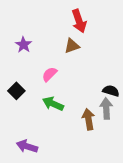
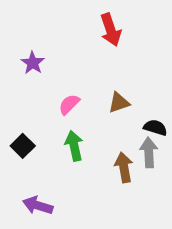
brown triangle: (72, 46) -> (119, 103), moved
black square: (16, 91) -> (23, 146), moved
green arrow: (53, 104) -> (74, 146), turned 54

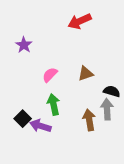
red arrow: (111, 30) -> (80, 21), turned 85
black square: (23, 146) -> (23, 119), moved
purple arrow: (38, 205) -> (40, 126), moved

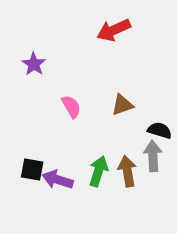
pink semicircle: (50, 75) -> (71, 107), turned 105
green arrow: (53, 104) -> (98, 171), moved, turned 30
black square: (23, 119) -> (32, 169), turned -35

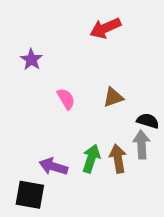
black square: (32, 169) -> (30, 195), moved, size x1.4

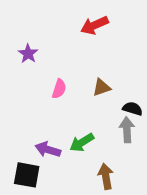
pink semicircle: (66, 99) -> (59, 89), turned 48
green arrow: (91, 159) -> (82, 142), turned -140
brown arrow: (118, 159) -> (106, 176), moved

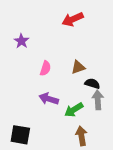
black semicircle: (133, 109) -> (92, 84), moved
green arrow: (82, 142) -> (74, 110), moved
purple arrow: (48, 150) -> (49, 99), moved

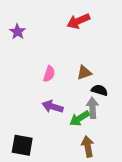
purple star: (21, 41) -> (17, 32), moved
gray arrow: (98, 100) -> (92, 108), moved

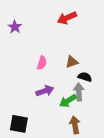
purple arrow: (53, 107) -> (45, 91), turned 144

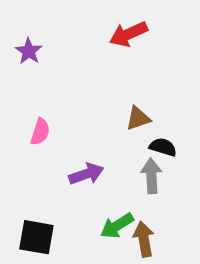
pink semicircle: (42, 63) -> (40, 132), moved
green arrow: (68, 101) -> (117, 226), moved

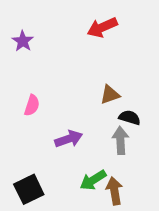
black square: (36, 237) -> (29, 189), turned -36

